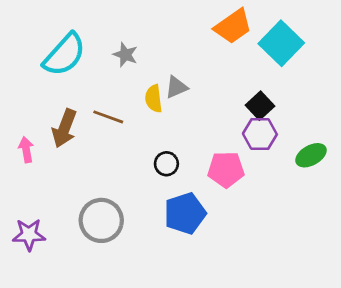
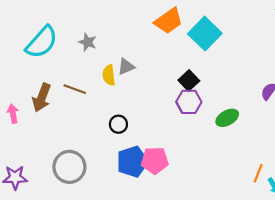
pink pentagon: (226, 169) -> (155, 160), moved

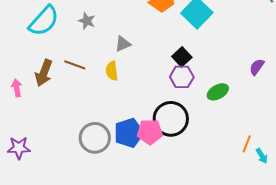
yellow semicircle: (109, 75) -> (112, 71), moved
black circle: (118, 124) -> (171, 119), moved, size x2.0
gray circle: (69, 167) -> (95, 138), moved

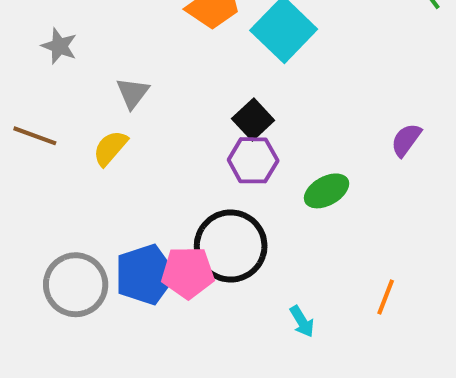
gray triangle: (123, 44) -> (133, 93), turned -30
yellow semicircle: (112, 71) -> (110, 148), turned 48
cyan arrow: (262, 156) -> (302, 321), moved

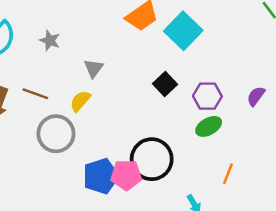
purple hexagon: (253, 160) -> (207, 96), moved
gray circle: (76, 285) -> (56, 134), moved
orange line: (386, 297) -> (228, 174), moved

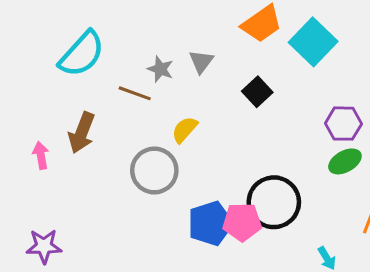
gray star: (50, 40) -> (160, 69), moved
gray triangle: (94, 68) -> (201, 62), moved
black square: (165, 84) -> (257, 92), moved
brown line: (35, 94) -> (135, 93), moved

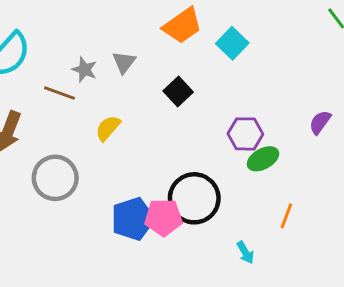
cyan square: (313, 42) -> (232, 43), size x0.7
purple hexagon: (343, 124) -> (245, 134), moved
gray circle: (154, 170) -> (55, 178), moved

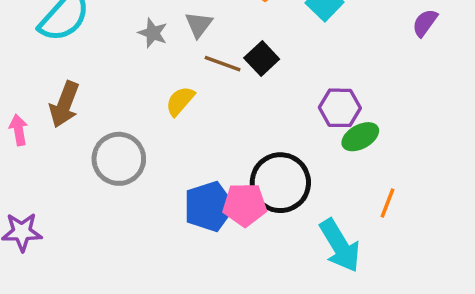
brown line: (60, 93) -> (223, 64), moved
purple semicircle: (320, 122) -> (425, 23), moved
cyan arrow: (245, 252) -> (340, 246), size x2.0

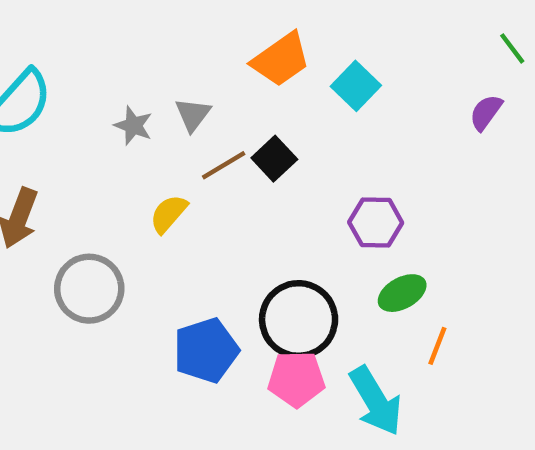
brown line: (223, 64) -> (224, 165), turned -51
green ellipse: (360, 137) -> (402, 293), moved
pink pentagon: (245, 205) -> (296, 379), moved

